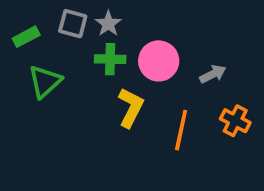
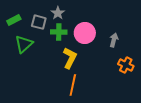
gray square: (73, 24) -> (39, 22), moved
gray arrow: (213, 74) -> (114, 40), turned -48
orange line: (181, 130) -> (73, 85), moved

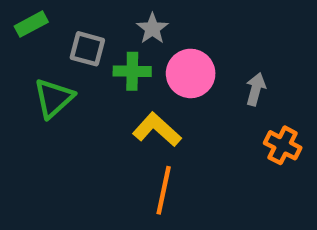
gray star: (58, 13) -> (152, 29), moved
green rectangle: (14, 20) -> (31, 24), moved
yellow L-shape: (70, 58) -> (157, 130), turned -75

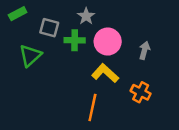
yellow L-shape: (157, 130) -> (105, 73), moved
orange cross: (283, 145) -> (141, 92), moved

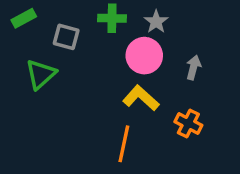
gray star: (86, 16) -> (156, 22), moved
green cross: (75, 40) -> (112, 18), moved

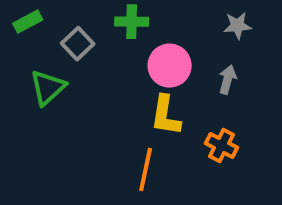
gray star: (156, 22) -> (237, 26), moved, turned 30
gray square: (66, 37) -> (78, 44), turned 32
yellow L-shape: (141, 98) -> (166, 115), turned -123

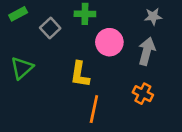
gray arrow: (227, 80) -> (147, 51), size x1.5
green triangle: (48, 88) -> (22, 68), moved
yellow L-shape: (166, 115) -> (80, 74), moved

